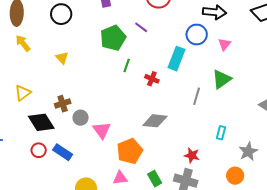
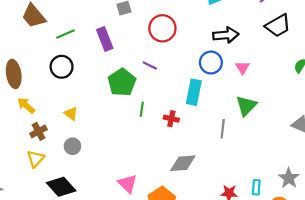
brown cross: (63, 104) -> (38, 131), moved
gray circle: (81, 118) -> (72, 146), moved
cyan rectangle: (221, 133) -> (256, 187), moved

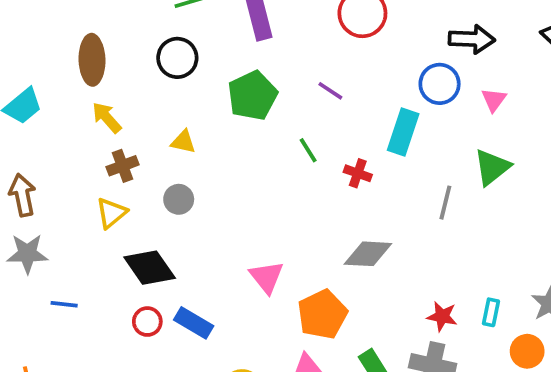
purple line: (150, 66) -> (330, 91), moved
green pentagon: (122, 82) -> (252, 95), moved
green line: (142, 109) -> (308, 150), turned -48
yellow triangle: (71, 114) -> (183, 142), turned -32

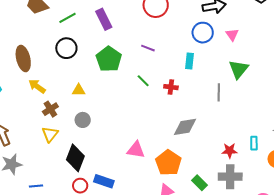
cyan rectangle: (403, 132) -> (189, 61), size x0.7
black diamond: (150, 268) -> (75, 158), turned 68
pink triangle: (267, 277) -> (136, 150), turned -30

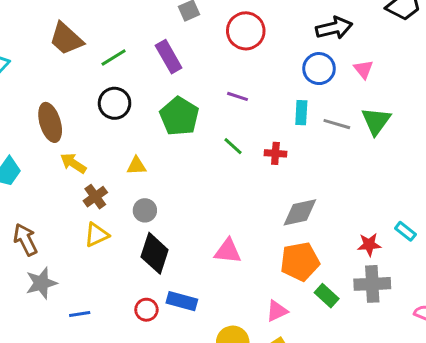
gray line: (219, 92) -> (337, 124), moved, turned -72
yellow triangle: (50, 134) -> (97, 235), turned 30
cyan rectangle: (254, 143) -> (405, 231), turned -48
black diamond: (75, 158) -> (155, 253), moved
orange pentagon: (168, 163) -> (300, 261), moved, turned 30

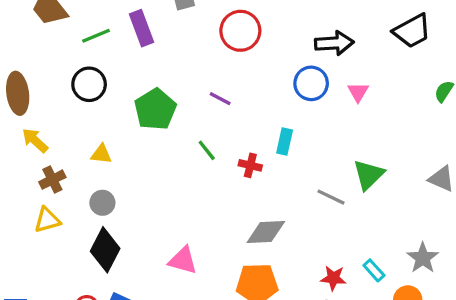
purple rectangle: (169, 57) -> (142, 28), moved
cyan rectangle: (301, 113) -> (285, 141), moved
green triangle: (376, 121) -> (368, 175), moved
gray line: (337, 124) -> (331, 197), moved

